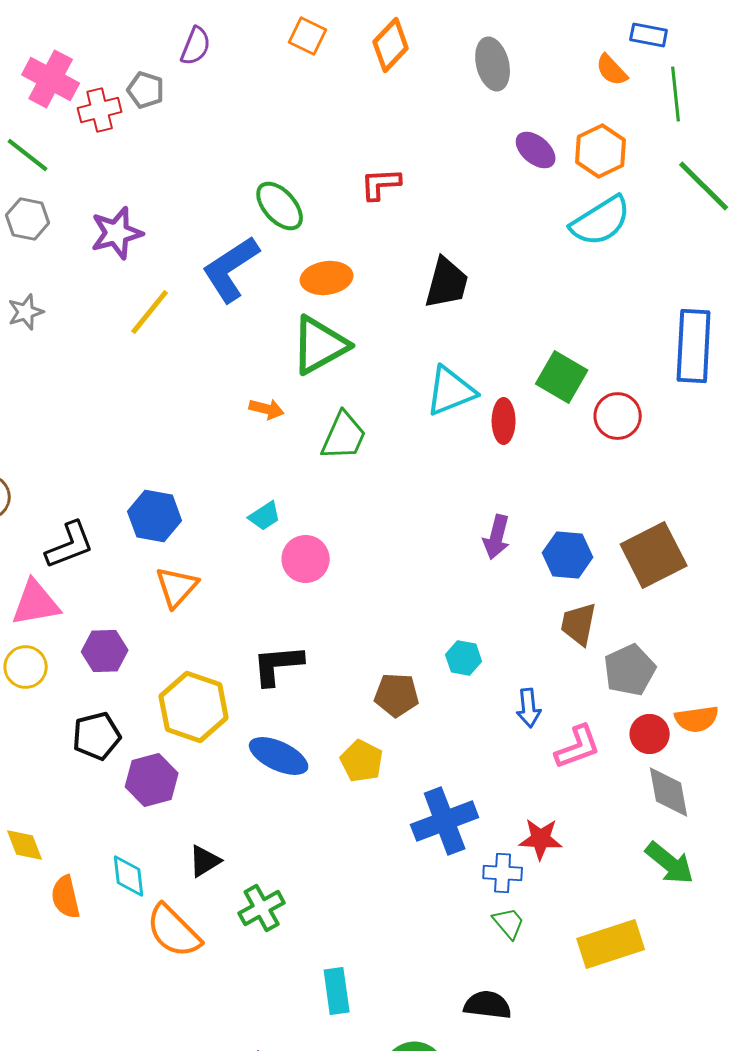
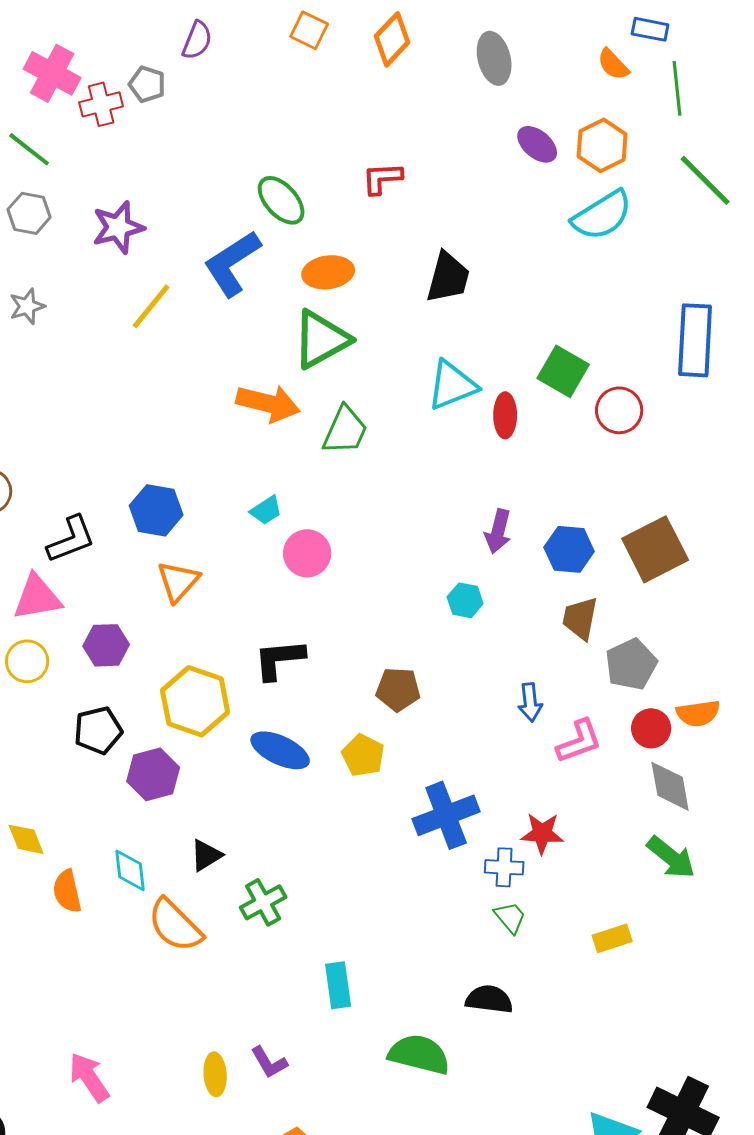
orange arrow: (267, 409) -> (268, 403), size x1.8
cyan hexagon: (464, 658) -> (465, 600), moved
yellow rectangle: (611, 944) -> (612, 938), size x0.6

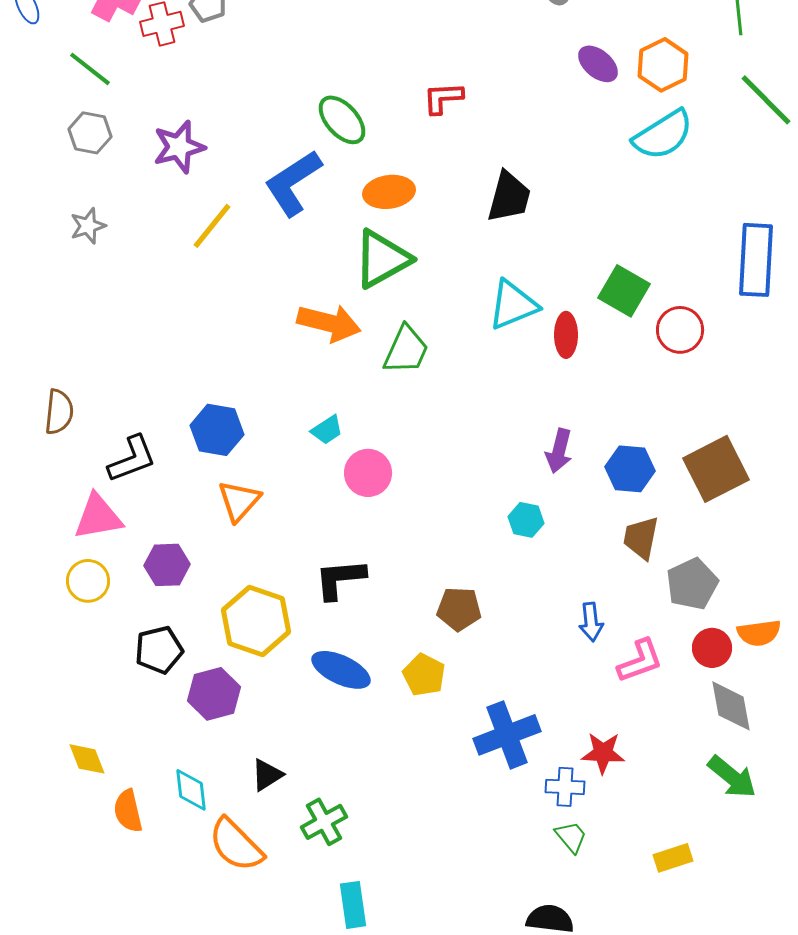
cyan rectangle: (338, 985) -> (353, 905), moved

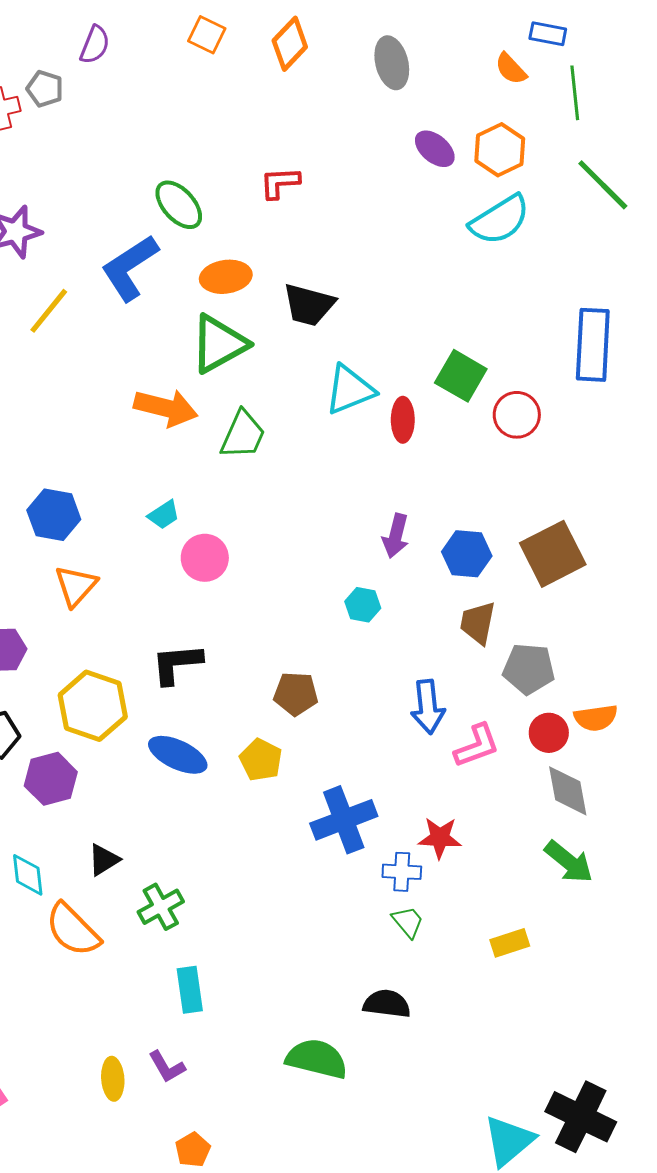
black trapezoid: (509, 197) -> (309, 305), moved, turned 90
gray pentagon: (692, 584) -> (529, 669), turned 30
blue arrow: (591, 622) -> (428, 707), size x1.4

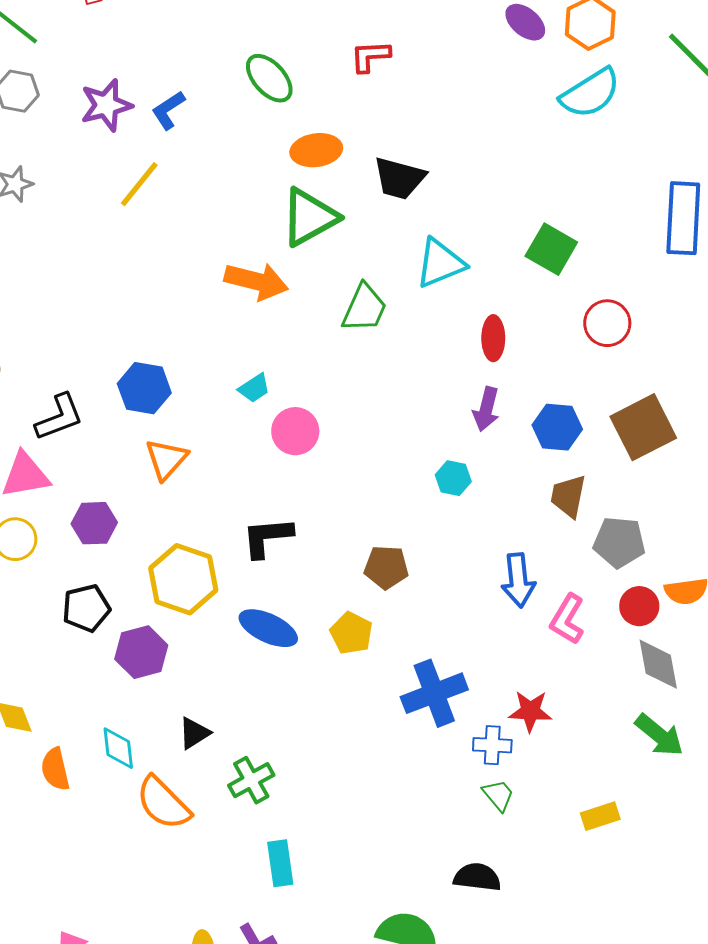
blue L-shape: (130, 268) -> (168, 110), moved, size x0.6
red circle: (517, 415) -> (607, 323), moved
red ellipse: (403, 420) -> (493, 338), moved
green trapezoid: (243, 435) -> (364, 308), moved
pink L-shape: (477, 746) -> (567, 619), turned 141

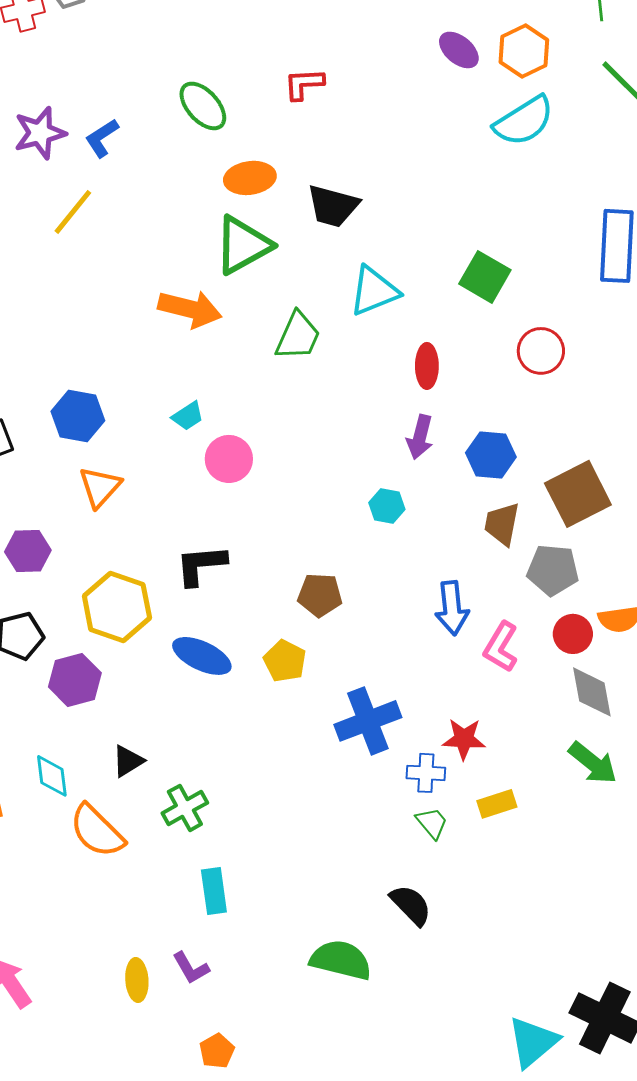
brown square: (643, 427) -> (578, 494), moved
yellow rectangle: (600, 816) -> (497, 804), moved
black semicircle: (477, 877) -> (411, 905), turned 39

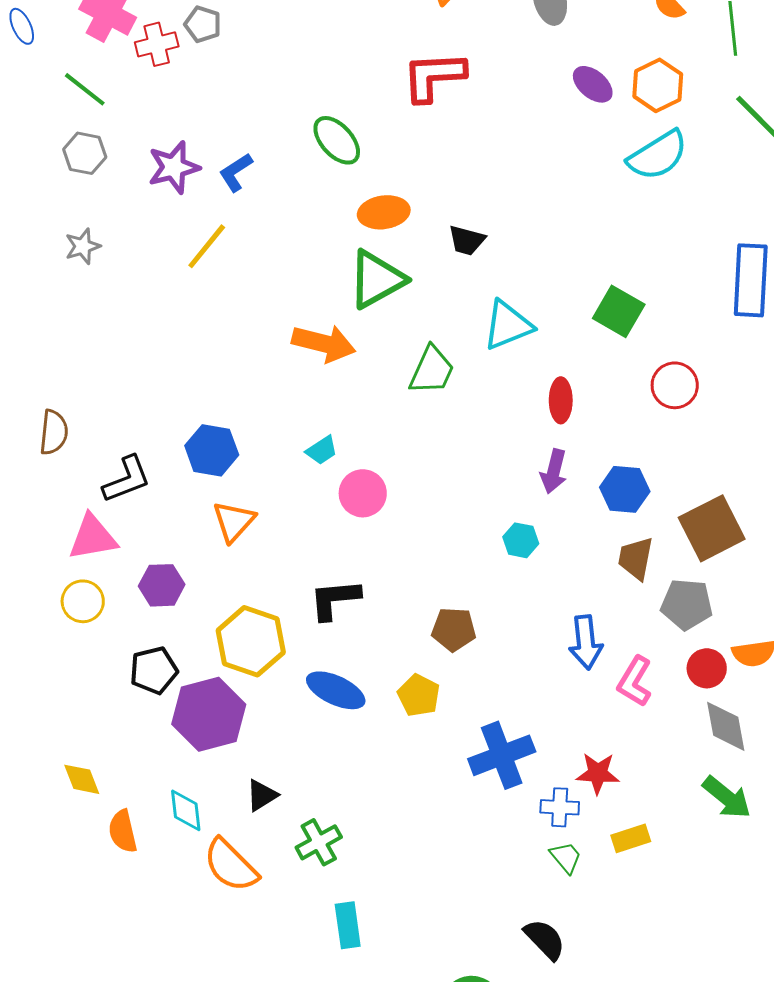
red L-shape: (304, 84) -> (434, 76), moved, size x1.6
black trapezoid: (333, 206) -> (467, 240), size x0.7
purple hexagon: (75, 680) -> (209, 714), size x1.4

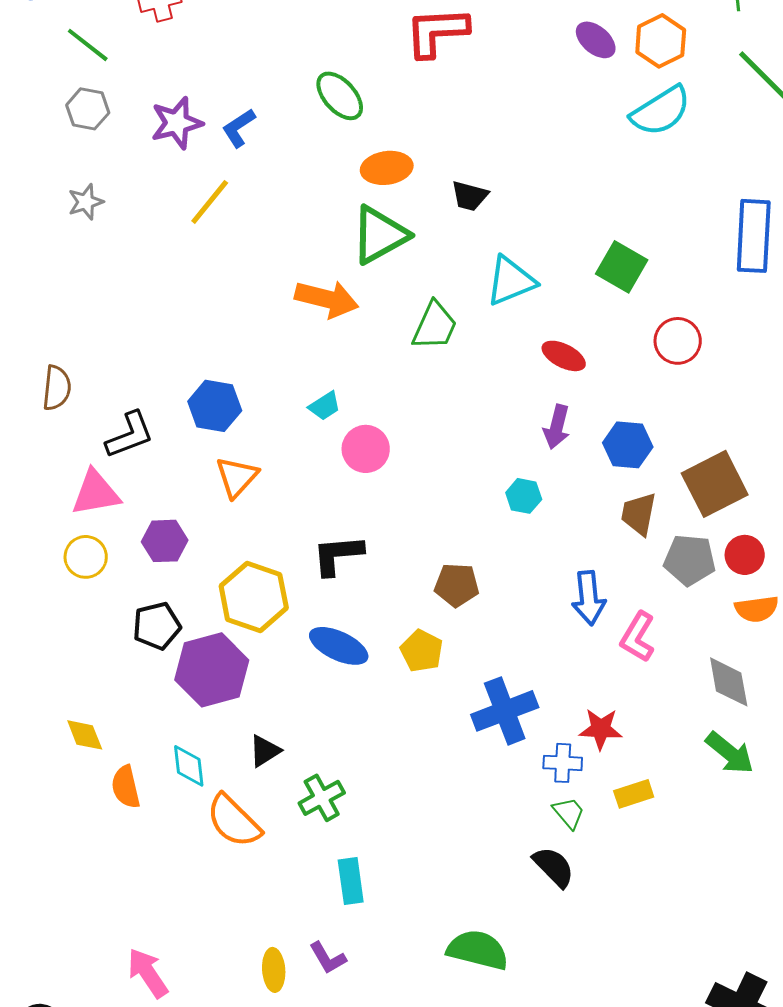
red ellipse: (561, 400) -> (564, 356), turned -63
red circle: (707, 668) -> (745, 555), moved
black semicircle: (545, 939) -> (554, 867), moved

